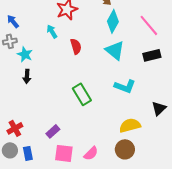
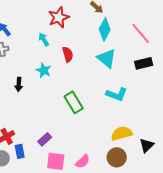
cyan star: (25, 54) -> (44, 70), moved
black triangle: (159, 108) -> (147, 145), moved
blue rectangle: (28, 153) -> (20, 151), moved

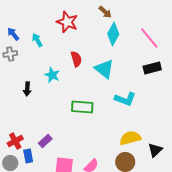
red star: (59, 17) -> (67, 22), turned -30
cyan arrow: (44, 39) -> (37, 40), moved
cyan triangle: (107, 58) -> (104, 69), moved
green rectangle: (74, 102) -> (82, 107), turned -55
purple rectangle: (45, 139) -> (45, 141), moved

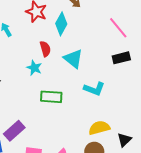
cyan diamond: (113, 34) -> (61, 24), moved
cyan star: (52, 75) -> (34, 68), moved
purple rectangle: (45, 141) -> (14, 131), size x1.5

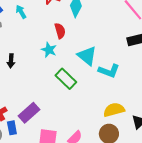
cyan triangle: (73, 59) -> (87, 56), moved
green rectangle: (51, 97) -> (66, 79), turned 40

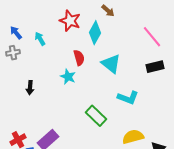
cyan triangle: (87, 56) -> (111, 64), moved
green rectangle: (66, 79) -> (96, 116), moved

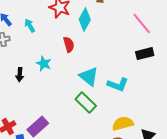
cyan triangle: (111, 64) -> (89, 77), moved
cyan star: (68, 77) -> (44, 64), moved

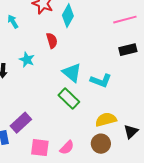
pink line: (142, 24) -> (125, 20), turned -65

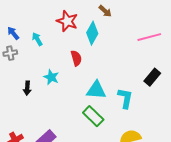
black rectangle: (128, 50) -> (152, 77), moved, turned -36
cyan triangle: (72, 73) -> (96, 90), turned -35
cyan L-shape: (101, 81) -> (125, 98), turned -100

